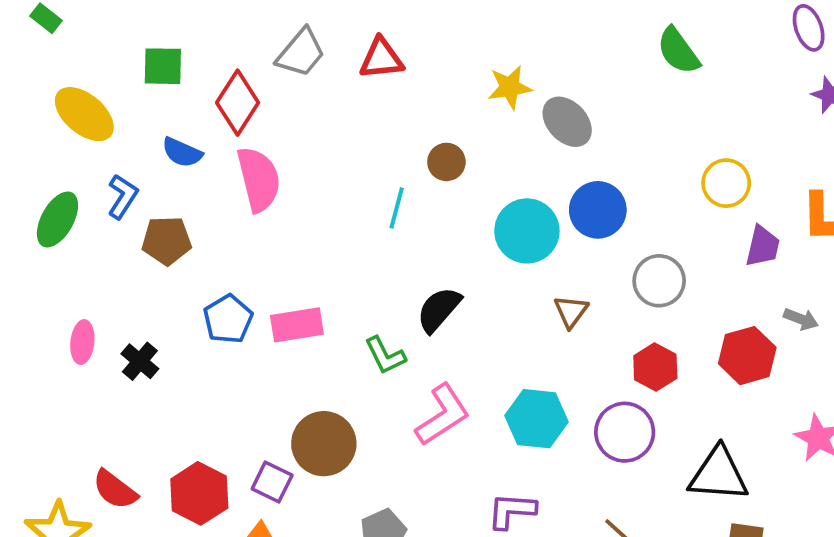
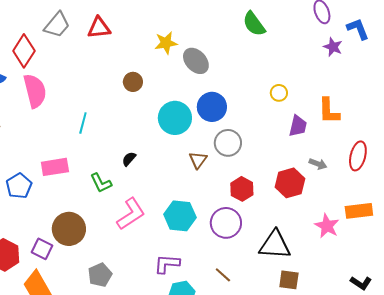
yellow circle: (726, 183) -> (279, 93), size x0.7
cyan line: (397, 208) -> (83, 123), moved
gray circle: (659, 281) -> (228, 143), moved
black semicircle: (439, 310) -> (129, 159), size x0.6
blue pentagon: (228, 319) -> (19, 186), moved

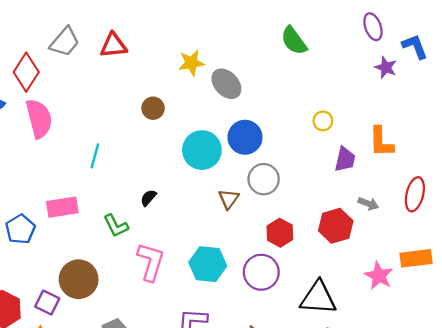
pink L-shape: (131, 214) -> (151, 262), turned -40

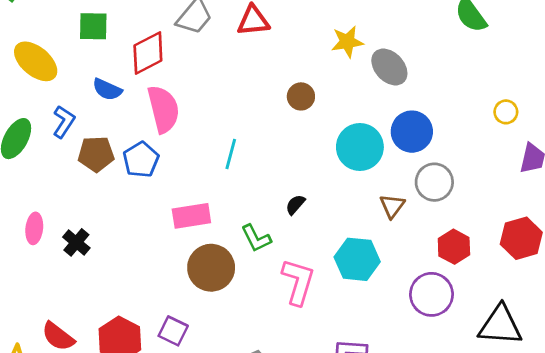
red diamond: (26, 72) -> (148, 53), turned 30
blue pentagon: (20, 229) -> (141, 160), moved
cyan hexagon: (208, 264) -> (357, 259), moved
brown circle: (79, 279) -> (211, 268), moved

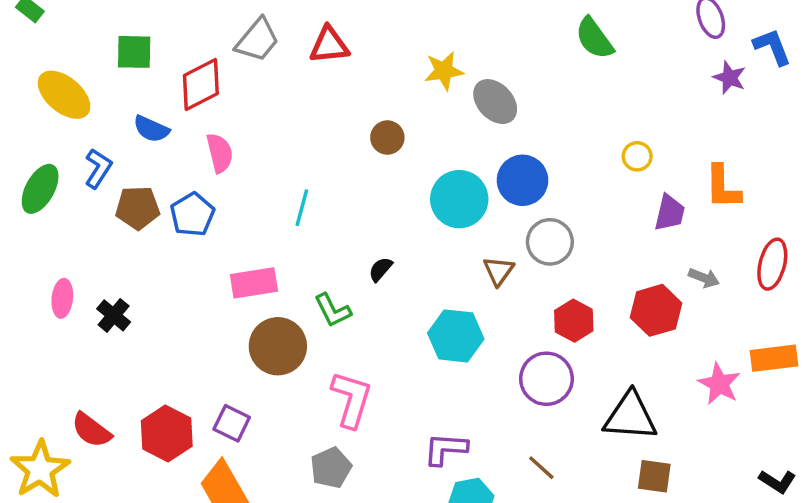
pink semicircle: (163, 109) -> (220, 153), size x0.7
pink L-shape: (298, 282) -> (351, 399), moved

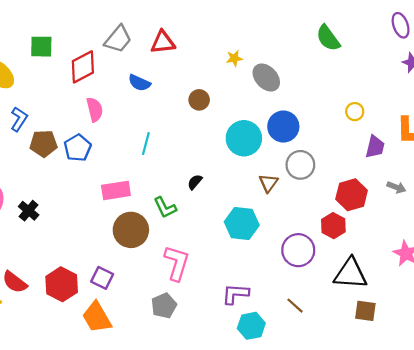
yellow star: (444, 71) -> (234, 58), size x0.7
blue semicircle: (151, 129) -> (139, 83), moved
red hexagon: (656, 310) -> (352, 195), moved
red hexagon: (574, 321) -> (333, 226), moved

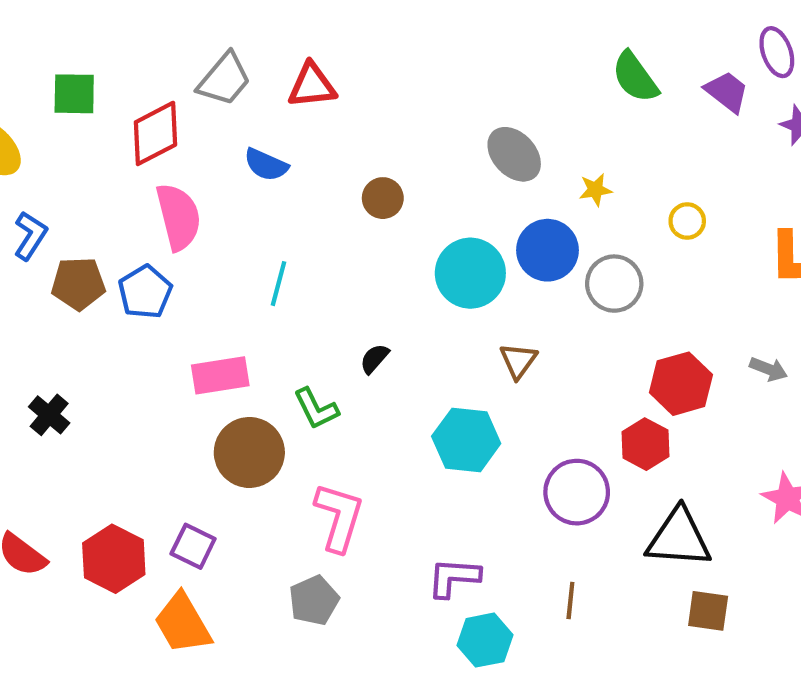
yellow star: (234, 58) -> (595, 190), moved
pink semicircle: (95, 109) -> (178, 217), size x1.4
purple trapezoid: (375, 147) -> (727, 92), moved, turned -65
gray circle: (300, 165) -> (614, 284), moved
brown line: (295, 306) -> (570, 600), turned 54

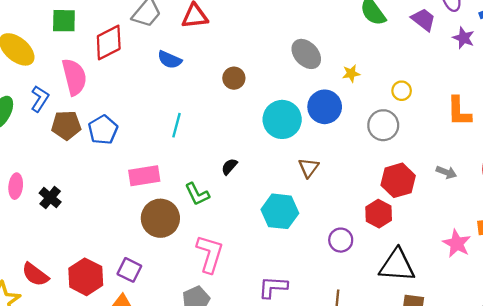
pink semicircle: (178, 217) -> (74, 77), moved
gray circle: (614, 284) -> (383, 125), moved
purple circle: (577, 492) -> (341, 240), size x0.7

